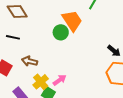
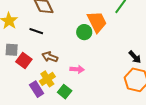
pink arrow: (60, 80) -> (77, 69), moved, turned 32
yellow cross: (41, 82) -> (47, 79), moved

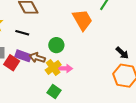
green circle: (84, 32) -> (56, 45), moved
yellow cross: (47, 79) -> (53, 67), moved
purple rectangle: (37, 89) -> (23, 56), moved, turned -35

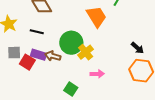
green circle: (56, 45) -> (71, 43), size x1.5
yellow cross: (53, 67) -> (86, 52), moved
pink arrow: (65, 68) -> (97, 74), moved

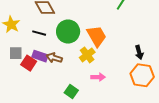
orange trapezoid: (96, 17) -> (97, 36), moved
green circle: (71, 43) -> (68, 32), moved
black arrow: (137, 48) -> (139, 52), turned 32

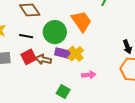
orange trapezoid: (97, 36) -> (81, 21), moved
purple rectangle: (40, 56) -> (63, 53), moved
red square: (29, 63) -> (29, 57), moved, turned 35

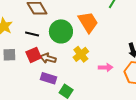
purple rectangle: (63, 53) -> (48, 78), moved
pink arrow: (89, 75) -> (106, 67), moved

